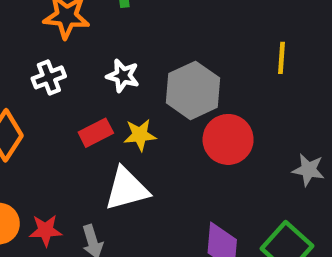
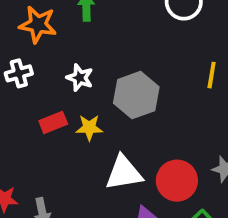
red circle: (228, 139) -> (177, 181), moved
white triangle: (127, 189) -> (124, 173), moved

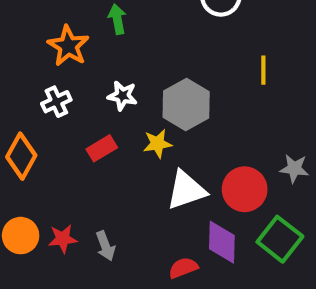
orange star: (38, 25) -> (68, 46), turned 30
yellow star: (89, 128) -> (158, 144), moved

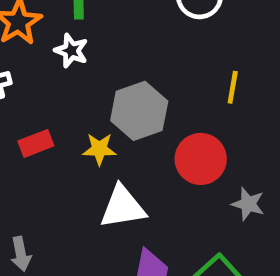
white star: (122, 96) -> (71, 51), moved
red circle: (245, 189) -> (201, 159), moved

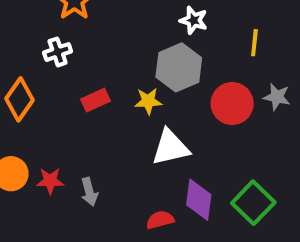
white star: (71, 51) -> (194, 20), moved
gray star: (248, 204) -> (277, 97), moved

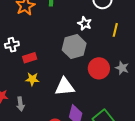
yellow line: (254, 43) -> (115, 30), moved
white cross: (58, 52) -> (12, 45), moved
yellow star: (148, 101) -> (32, 79), moved

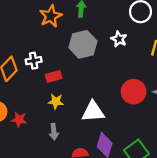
gray hexagon: (74, 47) -> (83, 44), moved
gray arrow: (21, 104) -> (54, 132), moved

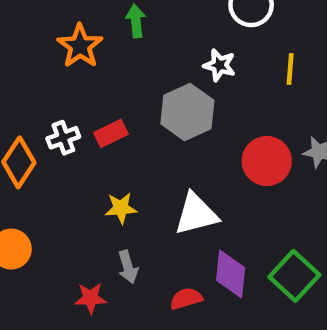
gray hexagon: (83, 44) -> (187, 112), moved
red rectangle: (54, 76) -> (111, 133), moved
red star: (19, 120) -> (91, 298), moved

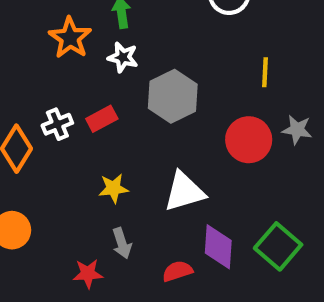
white star: (220, 65) -> (123, 57), moved
yellow line: (290, 69) -> (265, 72), moved

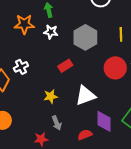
orange star: (70, 38) -> (24, 24), turned -30
gray hexagon: (173, 96) -> (85, 37), moved
red rectangle: (102, 119) -> (65, 66), moved

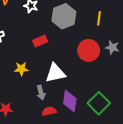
gray arrow: (57, 123) -> (41, 93), moved

